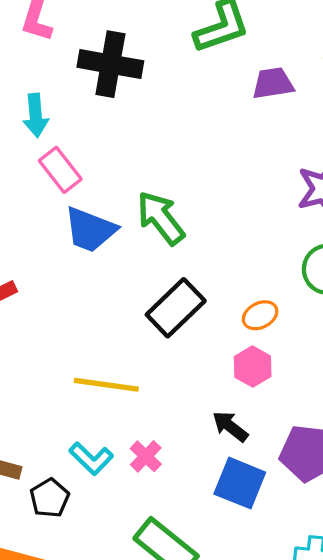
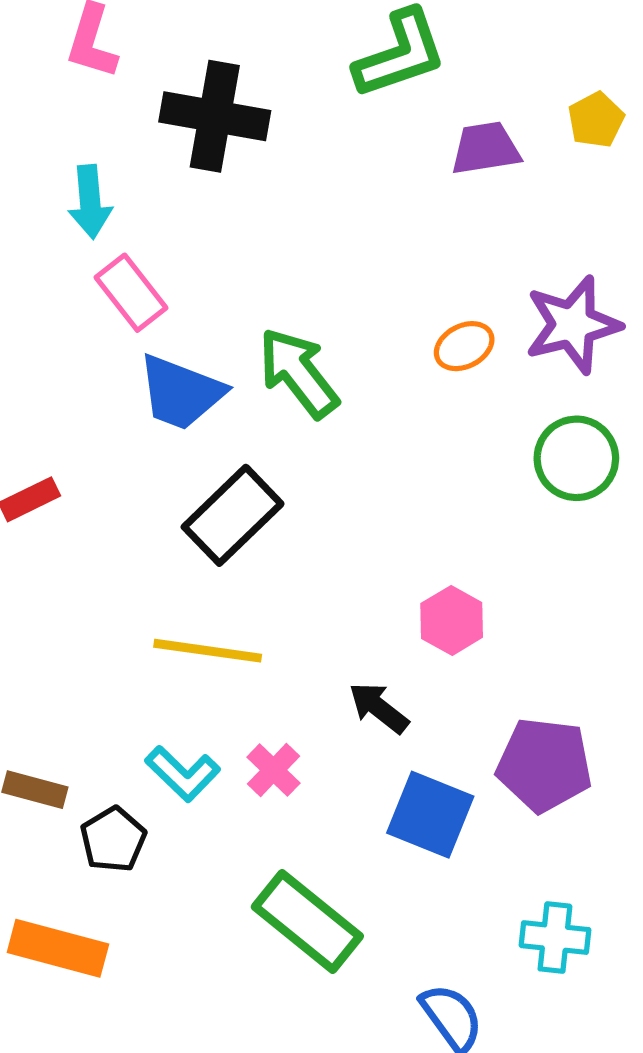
black rectangle: (176, 308) -> (233, 515), moved
orange ellipse: (260, 315) -> (464, 346), moved
black arrow: (230, 426) -> (379, 708), moved

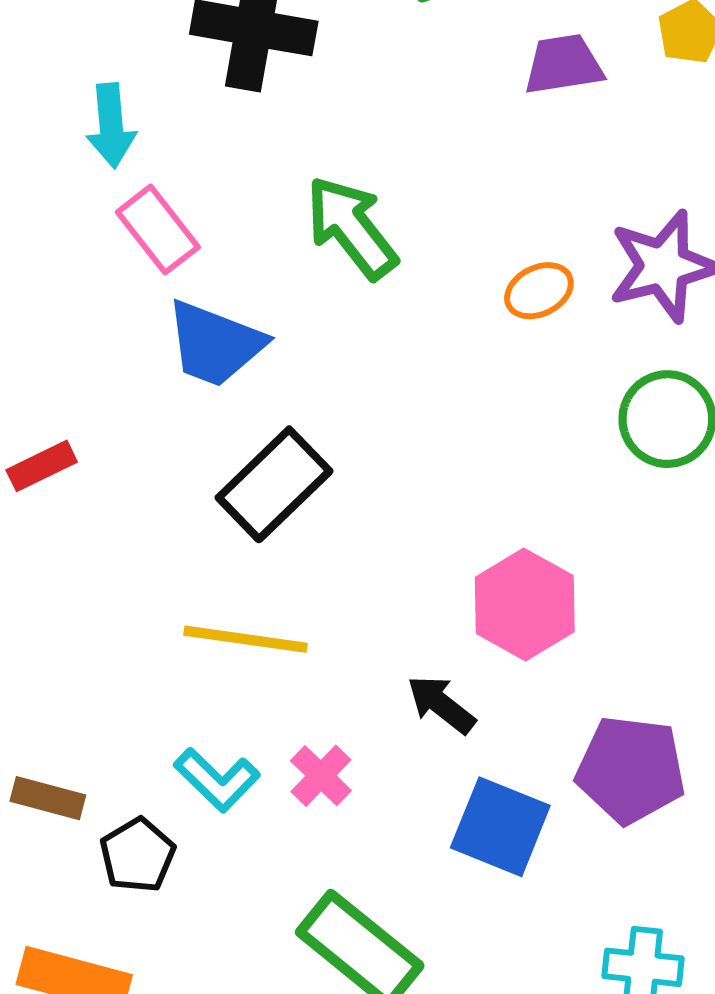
green arrow: (298, 373) -> (351, 227), moved
pink hexagon: (452, 620) -> (525, 605), size x1.4

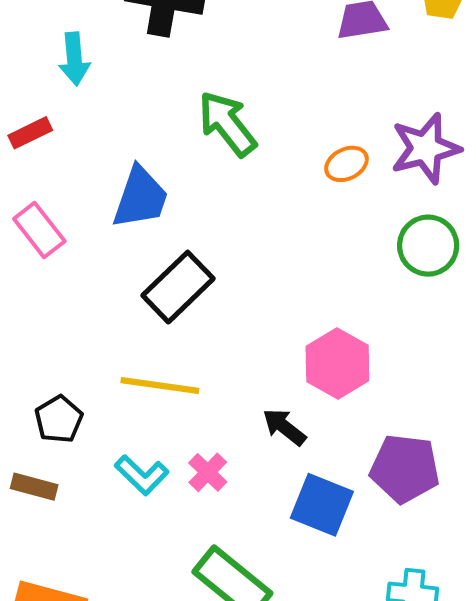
pink rectangle: (158, 230) -> (39, 230), moved
blue trapezoid: (215, 344) -> (140, 198), turned -92
red rectangle: (42, 466) -> (30, 133), moved
black pentagon: (137, 855) -> (59, 419), moved

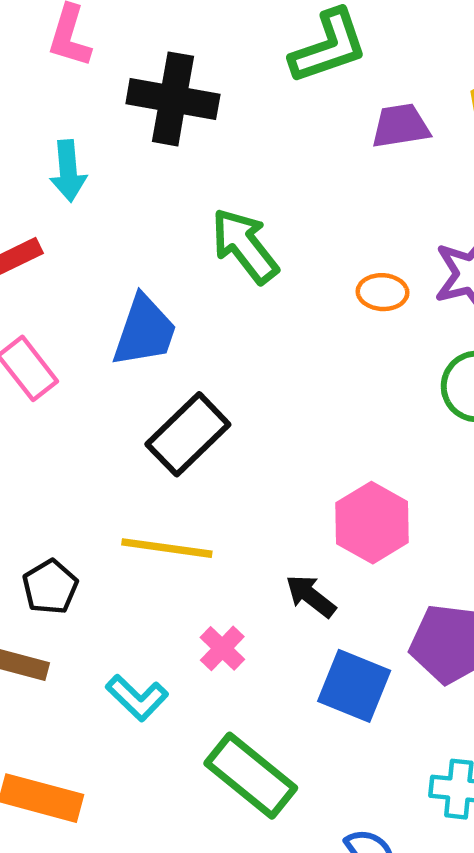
orange ellipse: (346, 164) -> (383, 292), turned 30
cyan L-shape: (142, 475) -> (137, 698), moved

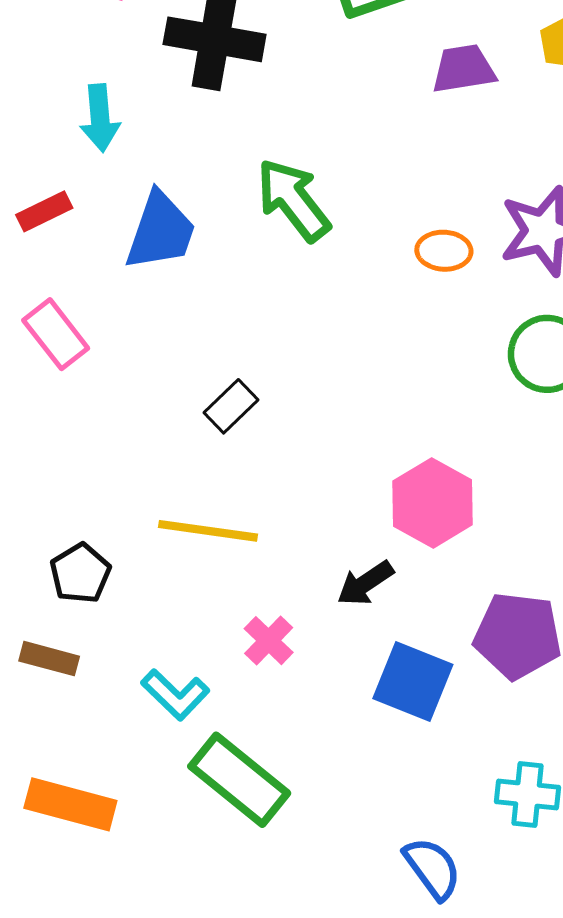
blue trapezoid: (144, 331) -> (161, 231), moved
black rectangle: (188, 434) -> (231, 406), size x0.6
black arrow: (311, 596) -> (365, 583), turned -72
green rectangle: (251, 776) -> (239, 780), moved

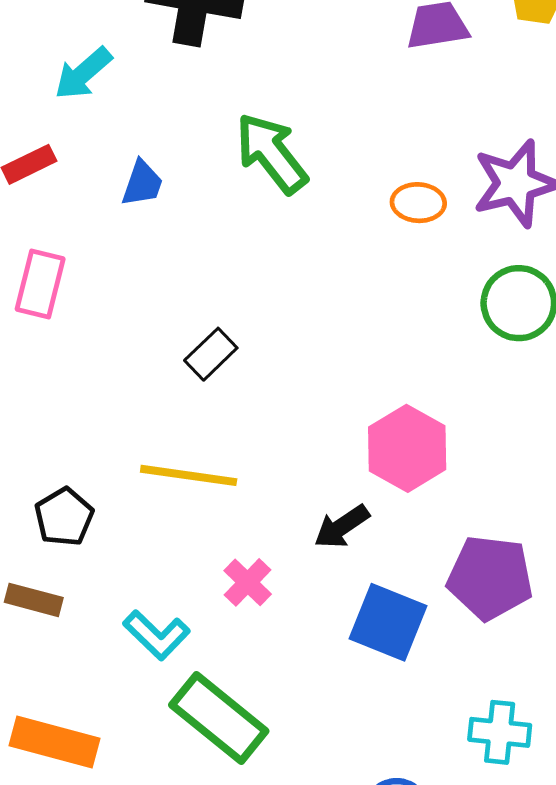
cyan arrow: (100, 118) -> (83, 73), turned 54
blue trapezoid: (161, 231) -> (142, 183), size x0.6
pink rectangle: (56, 334) -> (40, 284), turned 52

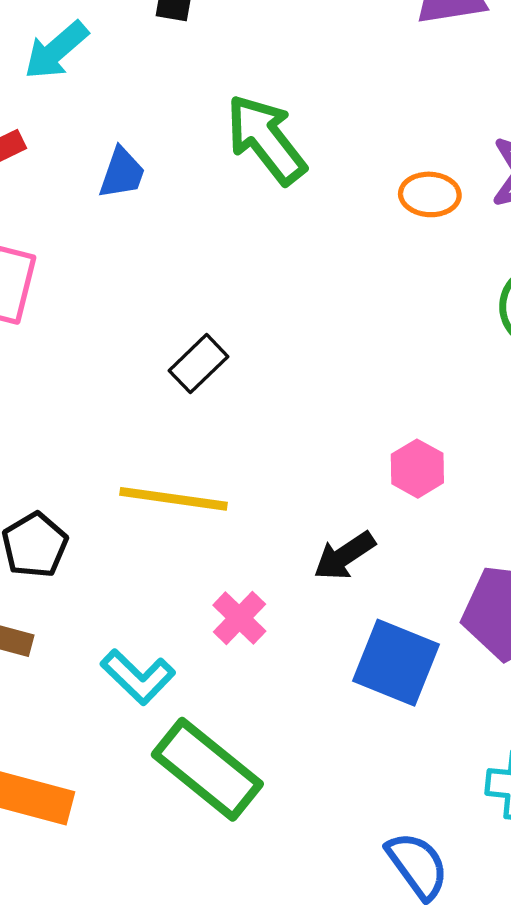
pink hexagon: (407, 448) -> (417, 469), size x0.6

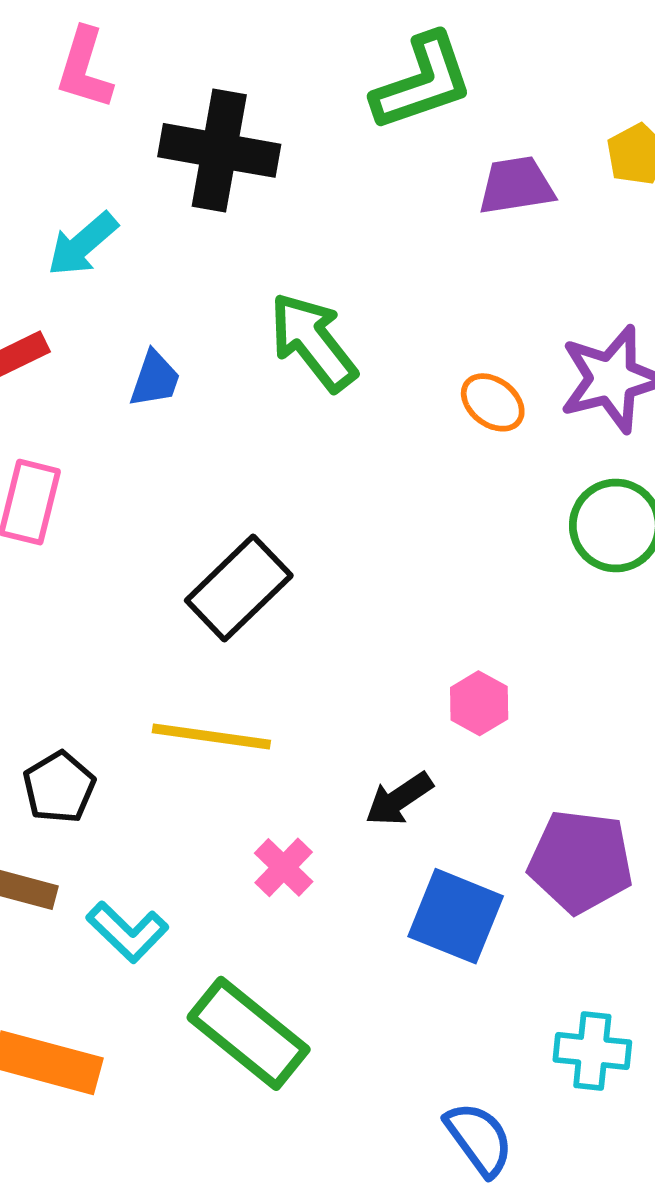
orange ellipse: (430, 194) -> (493, 402), turned 34
black rectangle: (198, 364) -> (239, 588), size x1.6
cyan L-shape: (138, 677) -> (127, 932), moved

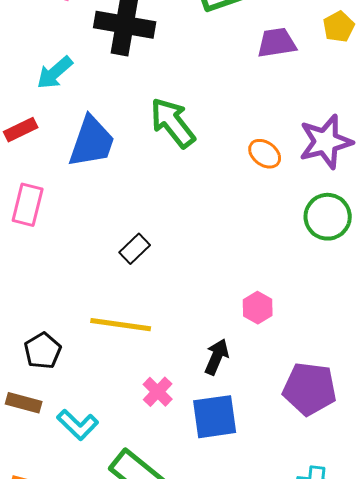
blue trapezoid: (155, 379) -> (92, 142), size x1.8
black rectangle: (239, 588) -> (135, 249), size x0.6
black arrow: (399, 799) -> (217, 357), turned 147
blue square: (456, 916) -> (215, 417), moved, turned -30

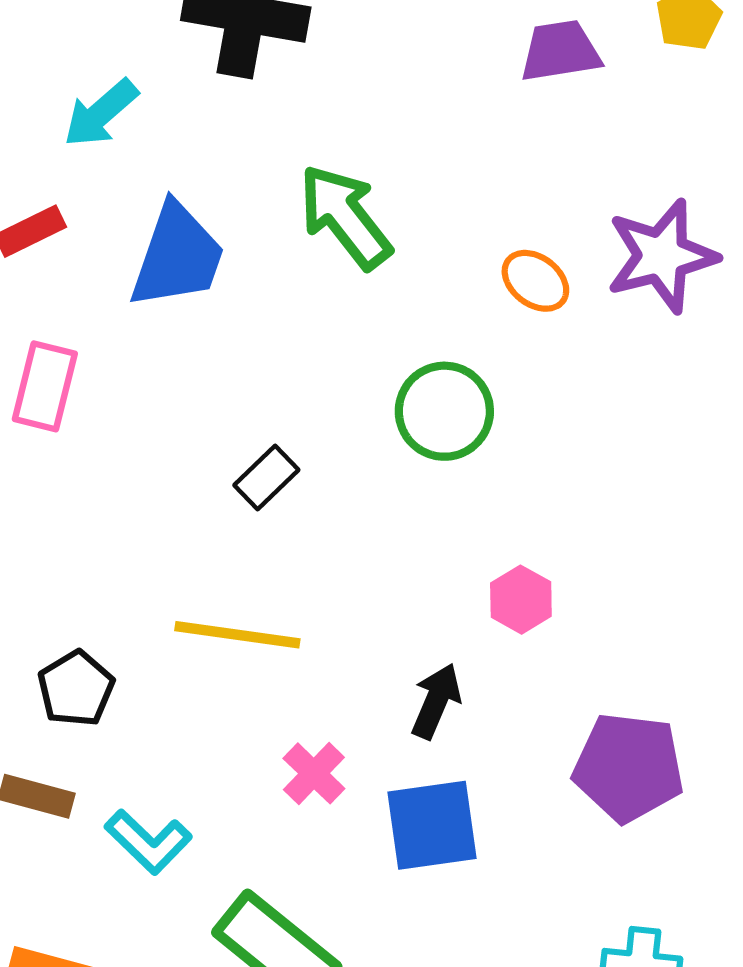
green circle: (328, 217) -> (444, 411), moved

